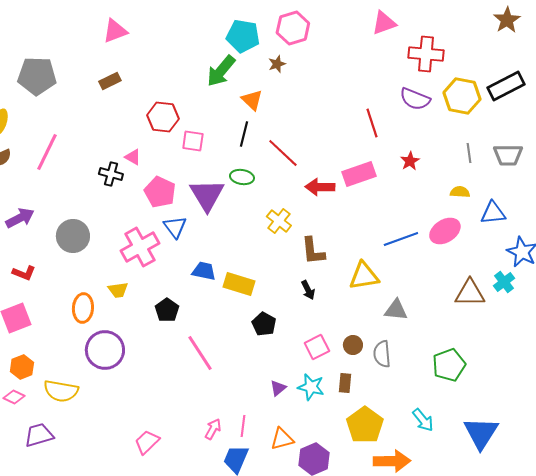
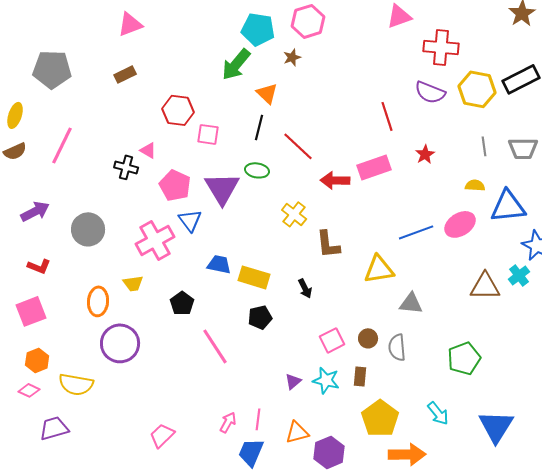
blue triangle: (493, 213) -> (508, 206), size x1.4
black arrow: (308, 290) -> (305, 288), moved
black pentagon: (264, 324) -> (260, 317), moved, turned 30

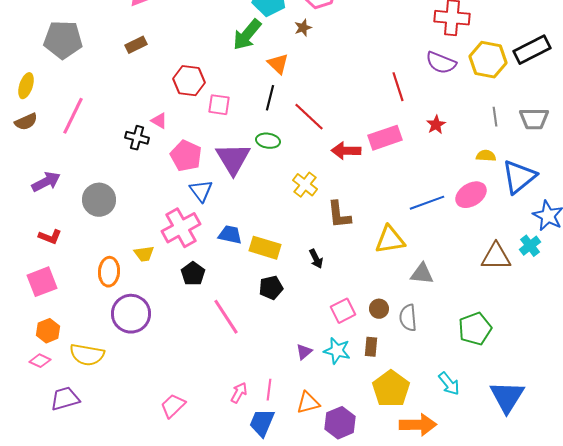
blue triangle: (508, 206) -> (519, 177), turned -33
pink cross: (155, 240) -> (181, 228), moved

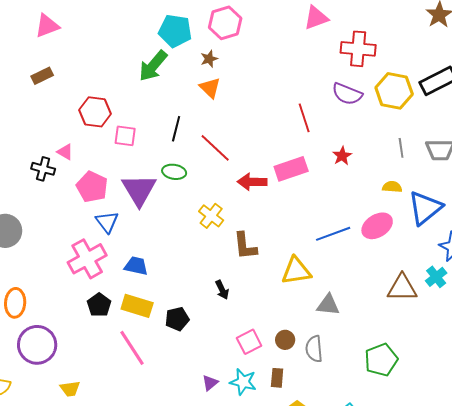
orange triangle: (278, 64) -> (210, 88), moved
yellow rectangle: (265, 248) -> (137, 306), moved
yellow trapezoid: (144, 254) -> (70, 389), moved

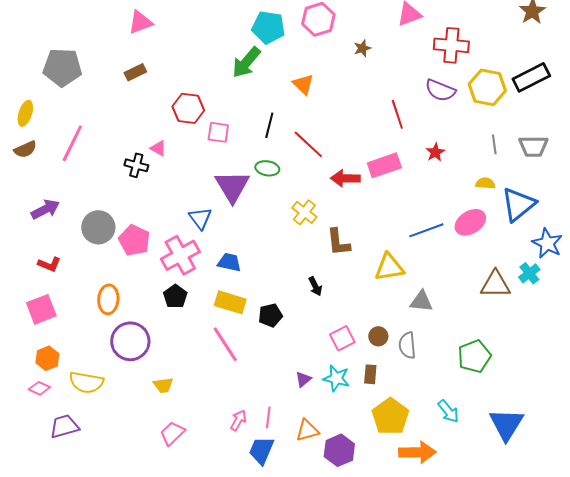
brown star: (209, 59) -> (362, 48), moved
pink pentagon: (92, 187) -> (134, 240), moved
black pentagon: (99, 305) -> (175, 296), moved

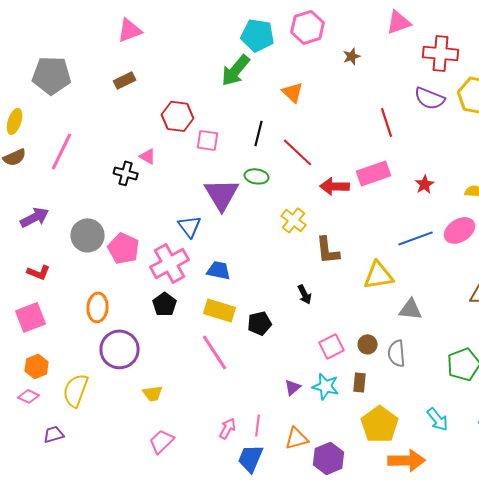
red star: (435, 152) -> (425, 184), moved
yellow semicircle: (86, 382) -> (76, 390), turned 100
purple trapezoid: (64, 426) -> (54, 434), size x0.7

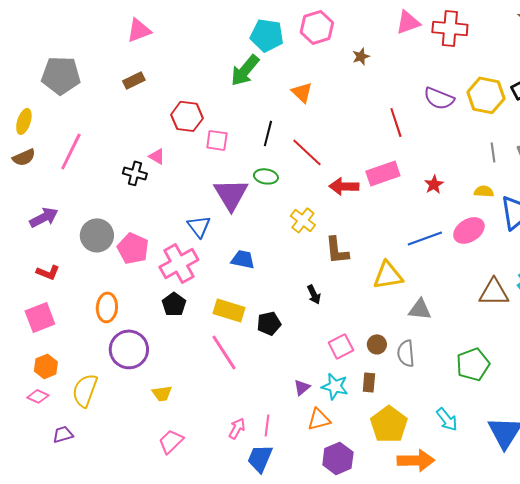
red cross: (441, 53) -> (450, 28), moved
blue trapezoid: (219, 270) -> (243, 259), moved
orange triangle: (297, 438) -> (319, 419), moved

